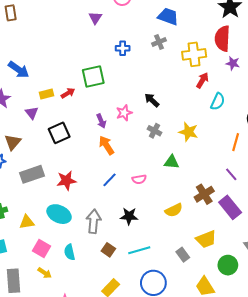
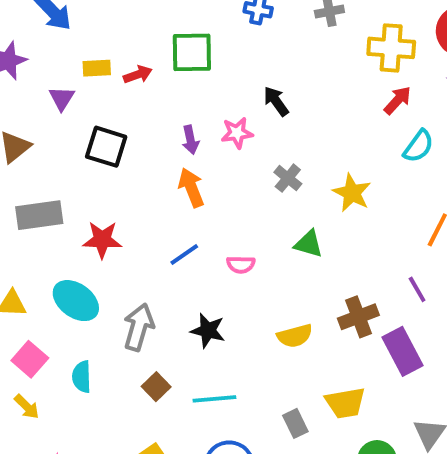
black arrow: (152, 100) -> (276, 101), moved
black square: (59, 133) -> (106, 147), turned 30

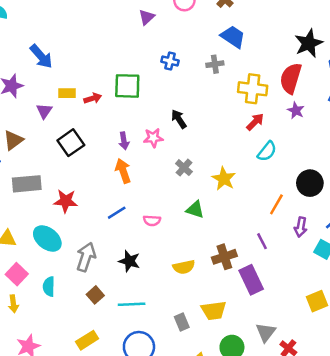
black square: (106, 147) -> (71, 143), turned 35
yellow arrow: (27, 407) -> (13, 304), turned 35

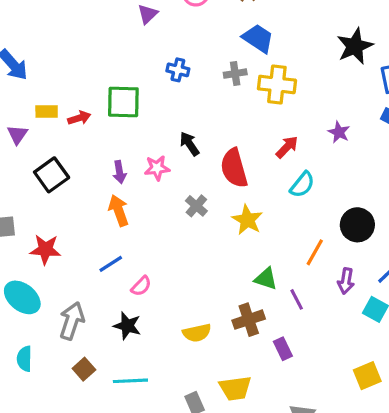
red semicircle: (291, 78) -> (234, 168), moved, turned -32
yellow cross: (253, 89) -> (277, 84), moved
green triangle: (195, 210) -> (266, 279), moved
pink semicircle: (152, 221) -> (141, 286), moved, turned -49
purple rectangle: (251, 280) -> (283, 349), size x0.6

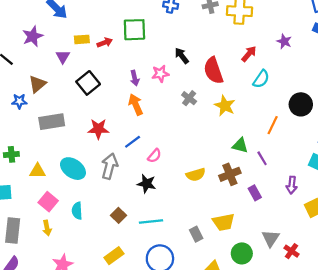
red star: (45, 249) -> (98, 129), moved
purple arrow: (346, 281) -> (292, 185), moved
gray arrow: (72, 321) -> (110, 166), moved
yellow semicircle: (197, 333) -> (196, 175), moved

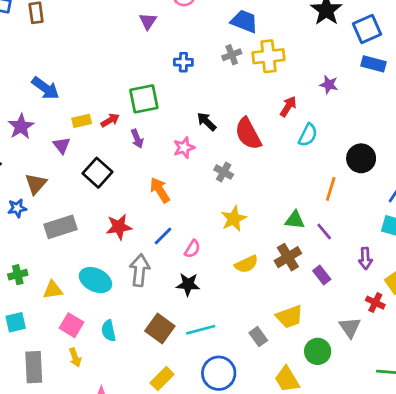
purple arrow: (135, 78) -> (137, 139), moved
yellow star: (225, 106) -> (234, 219), moved, turned 30
brown square: (119, 215) -> (160, 328), size x1.5
red cross: (292, 251) -> (375, 303), moved

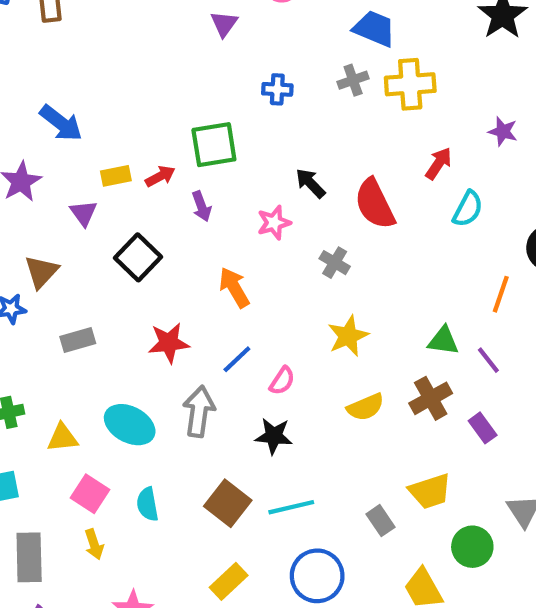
gray rectangle: (61, 227) -> (78, 340), size x0.7

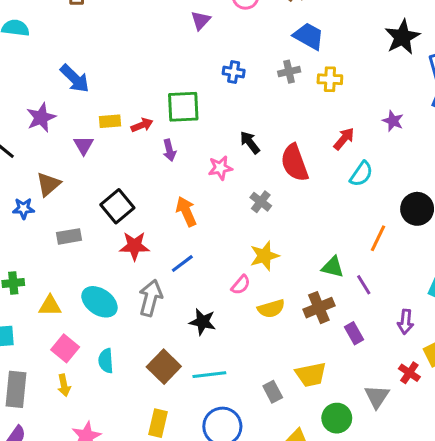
yellow cross: (410, 84) -> (330, 79), size x0.7
black square: (138, 257) -> (117, 206), moved
pink semicircle: (282, 381) -> (241, 285), moved
yellow rectangle: (229, 581) -> (158, 423), turned -40

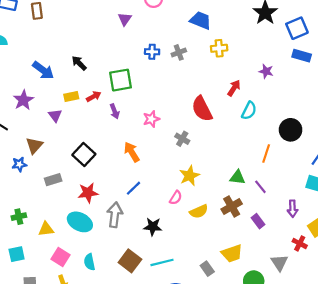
gray cross: (289, 72) -> (179, 52), moved
black arrow: (250, 142) -> (79, 63), moved
red star: (134, 246) -> (88, 193), moved

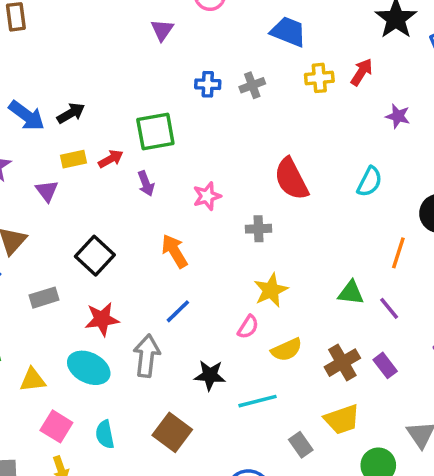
black arrow: (79, 63) -> (71, 113), moved, turned 105
red arrow: (234, 88) -> (362, 72), moved
gray cross: (182, 139) -> (259, 229), turned -32
brown cross: (232, 207) -> (342, 363), moved
cyan line: (162, 262) -> (257, 401), moved

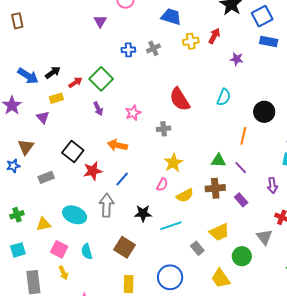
green square: (155, 131) -> (101, 79), turned -30
red arrow: (111, 159) -> (75, 82), moved
orange arrow: (175, 251) -> (117, 145), turned -42
red star: (102, 319) -> (93, 171), moved
brown cross: (342, 363) -> (215, 188), moved, turned 30

